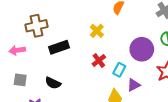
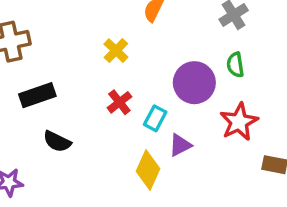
black rectangle: (59, 47) -> (37, 95), moved
black semicircle: (53, 83) -> (57, 141), moved

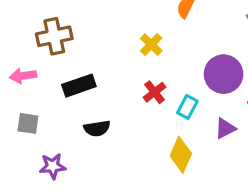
black semicircle: (57, 141) -> (97, 128), turned -35
purple triangle: (180, 145) -> (225, 128), moved

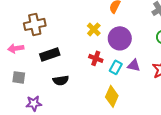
purple circle: (224, 74) -> (120, 38), moved
red cross: (155, 92) -> (96, 58), turned -32
purple triangle: (225, 128) -> (134, 65), moved, turned 40

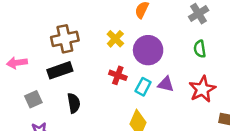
brown cross: (35, 24) -> (65, 39), moved
gray square: (19, 77) -> (33, 99), moved, turned -32
black semicircle: (61, 80) -> (74, 103), turned -91

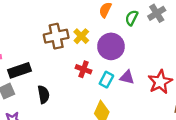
brown cross: (65, 39) -> (56, 36), moved
green semicircle: (200, 49) -> (132, 18), moved, turned 35
black rectangle: (60, 70) -> (20, 70), moved

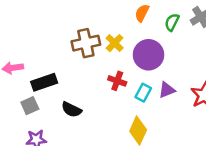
purple triangle: (127, 77) -> (167, 90), turned -35
black semicircle: (44, 94) -> (72, 110), turned 126

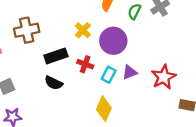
brown cross: (86, 43) -> (27, 30), moved
black rectangle: (44, 82) -> (56, 56), moved
black semicircle: (72, 110) -> (54, 83), moved

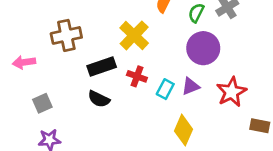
yellow cross: (83, 30) -> (134, 35), size x1.5
purple circle: (113, 41) -> (203, 48), moved
yellow diamond: (104, 109) -> (184, 130), moved

